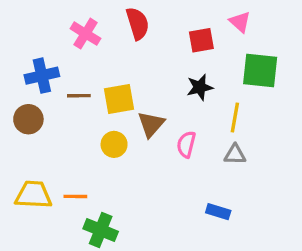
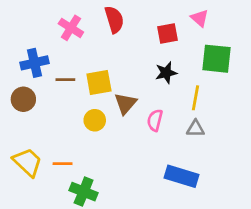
yellow trapezoid: (33, 195) -> (28, 162), turned 40
blue rectangle: (218, 212) -> (181, 176), size x1.6

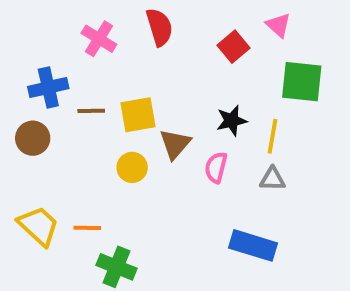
red square: (167, 33) -> (233, 47), turned -30
black star: (166, 73) -> (232, 121), moved

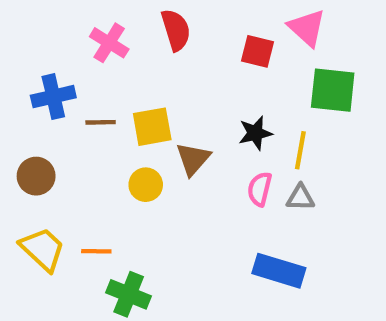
pink triangle: (278, 25) -> (307, 28), size x1.4
red square: (233, 47) -> (257, 51), turned -36
brown circle: (33, 138) -> (36, 176), moved
pink semicircle: (216, 167) -> (260, 189), moved

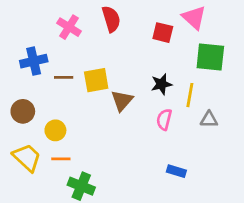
yellow circle: (146, 185) -> (55, 130), moved
gray triangle: (300, 198) -> (209, 120), moved
blue rectangle: (279, 271) -> (176, 171), size x0.6

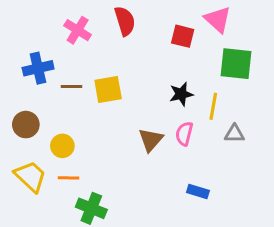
brown triangle: (122, 100) -> (151, 140), moved

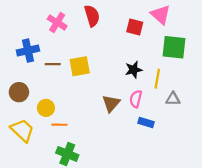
orange line: (68, 178) -> (59, 125), moved
blue rectangle: (198, 192) -> (146, 122), moved

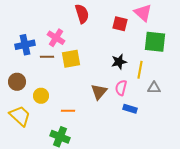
pink cross: (57, 22) -> (56, 38), moved
orange line: (59, 125) -> (68, 111), moved

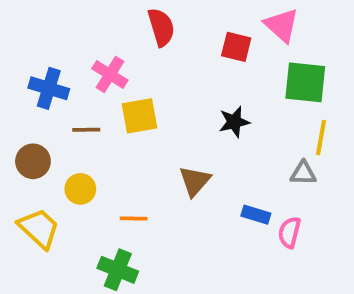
blue cross: (25, 45) -> (49, 88), turned 30
brown line: (47, 57) -> (86, 130), moved
yellow line: (140, 70) -> (321, 138), moved
pink semicircle: (121, 88) -> (289, 232), moved

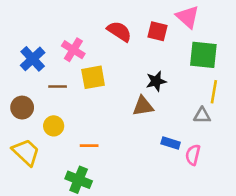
red semicircle: (161, 27) -> (119, 31), moved, turned -40
blue cross: (49, 88) -> (33, 59), turned 30
brown triangle: (195, 181) -> (143, 106), moved, turned 40

